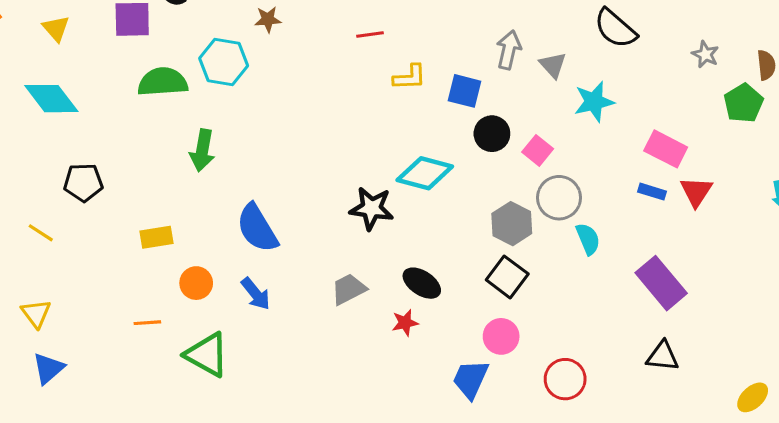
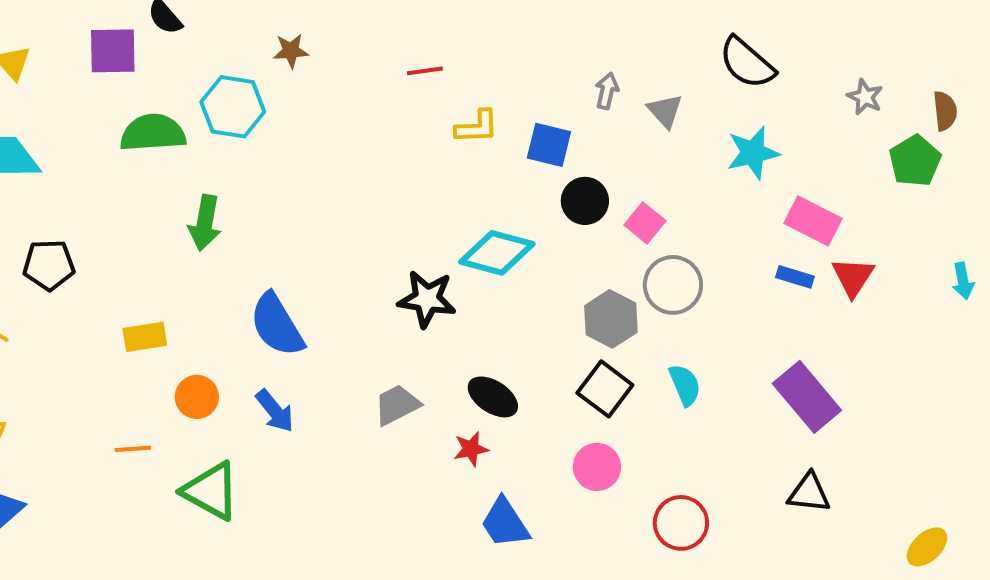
gray arrow: (509, 50) -> (607, 91), size x0.7
cyan star: (594, 102) -> (753, 153), moved
cyan semicircle: (588, 239) -> (685, 385), moved
blue trapezoid: (471, 379) -> (505, 523), moved, turned -57

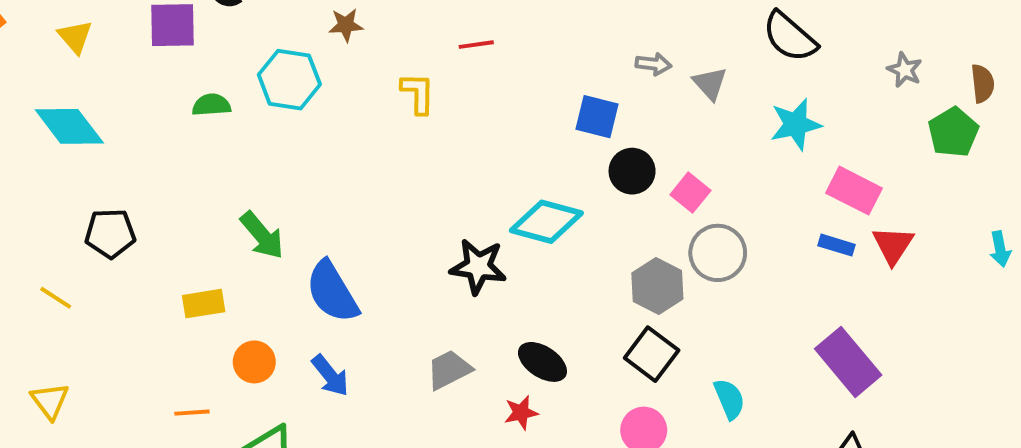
gray arrow: (607, 91) -> (653, 64), turned 84
yellow L-shape: (477, 127) -> (418, 93), moved, turned -87
green semicircle: (153, 133) -> (211, 105), size x0.6
green arrow: (205, 223) -> (262, 235), moved, turned -50
cyan semicircle: (685, 385) -> (729, 399), moved

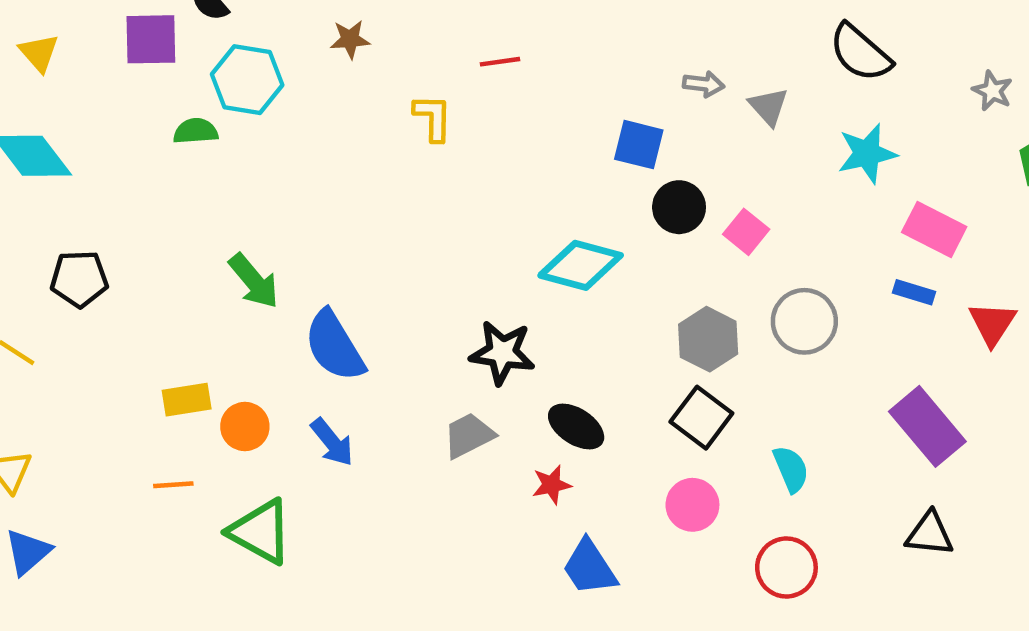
cyan hexagon: (289, 80) -> (247, 80), moved
red triangle: (893, 245) -> (992, 324), moved
gray circle: (718, 253) -> (804, 321), moved
black star: (478, 267) -> (502, 353), moved
yellow rectangle: (204, 304) -> (187, 400), moved

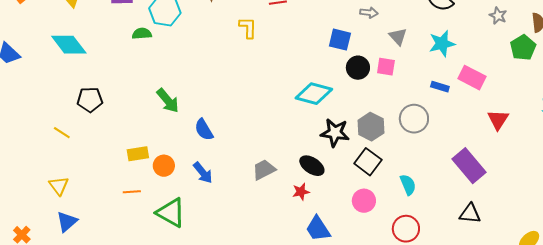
gray triangle: (769, 106) -> (398, 37), moved
pink square: (746, 232) -> (386, 67), moved, turned -30
blue rectangle: (914, 292) -> (440, 87), moved
blue semicircle: (334, 346) -> (204, 130), size x0.7
black star: (502, 353) -> (335, 133), moved

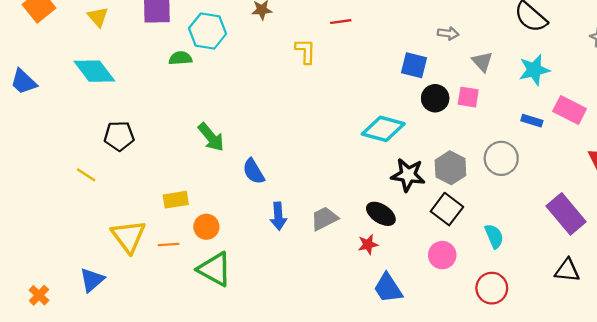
orange circle: (164, 166) -> (206, 227), moved
blue arrow: (203, 173) -> (278, 216), moved, turned 35
yellow triangle: (59, 186) -> (129, 236), moved, size x1.5

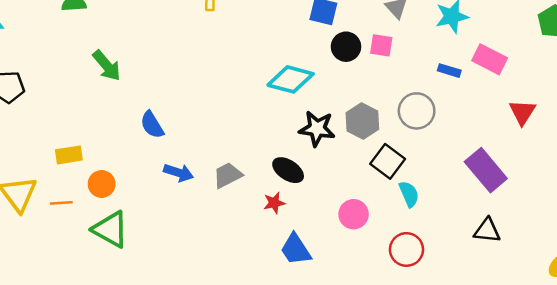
green arrow: (211, 137) -> (107, 66), moved
black square: (447, 209) -> (388, 161), moved
blue arrow: (278, 216) -> (178, 173), turned -68

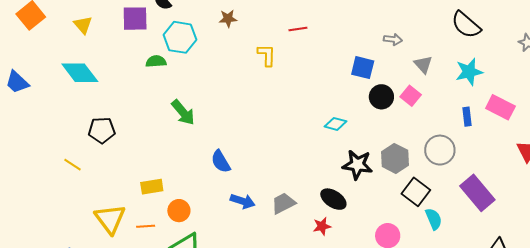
pink square: (381, 45) -> (411, 96), turned 30
blue rectangle: (449, 71) -> (467, 117), turned 66
cyan diamond: (291, 79) -> (336, 124), size x0.6
purple rectangle: (486, 170) -> (477, 193), moved

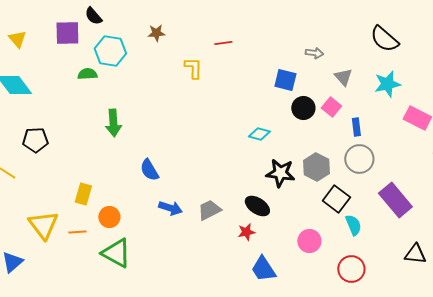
green arrow: (183, 112) -> (113, 123), turned 36
blue rectangle: (467, 117) -> (356, 127), moved
yellow rectangle: (152, 187) -> (83, 194), turned -65

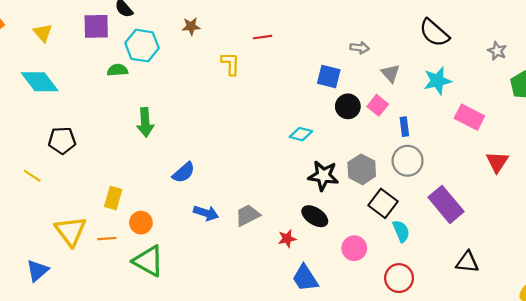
blue semicircle: (149, 170) -> (184, 172), turned -100
black ellipse: (257, 206) -> (315, 216), moved

